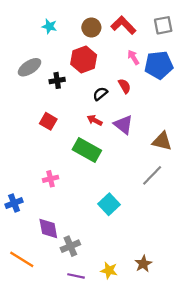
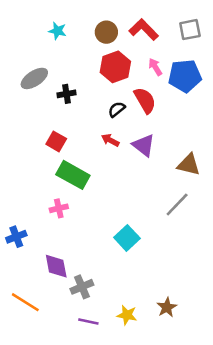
red hexagon: (84, 60) -> (115, 67), moved
red semicircle: (125, 86) -> (145, 100), size x1.5
green rectangle: (87, 150) -> (73, 175), moved

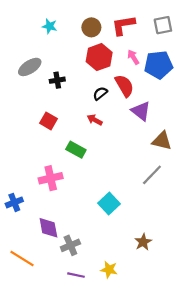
red L-shape: (144, 30) -> (123, 25), turned -55
purple triangle: (144, 145) -> (141, 111), moved
green rectangle: (73, 175) -> (76, 150), moved, size x0.7
pink cross: (59, 208) -> (51, 178), size x1.5
brown star: (167, 307) -> (143, 242), moved

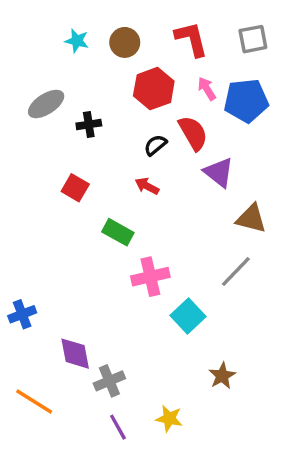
red L-shape: (123, 25) -> (191, 39), turned 85
brown circle: (91, 27) -> (125, 42), moved
pink cross: (51, 178) -> (150, 277), moved
cyan square: (109, 204) -> (188, 316), moved
purple line: (76, 275) -> (118, 427), turned 49

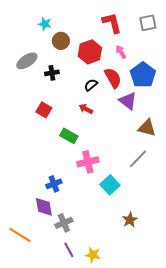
brown circle: (125, 42) -> (61, 41), moved
blue pentagon: (246, 101) -> (143, 75), moved, turned -30
blue cross: (22, 314) -> (54, 184), moved
yellow star: (169, 419) -> (93, 255), moved

